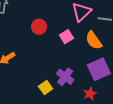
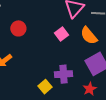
red circle: (39, 27) -> (18, 28), moved
purple cross: (65, 77) -> (64, 74), turned -36

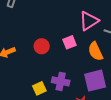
red circle: (18, 28) -> (42, 46), moved

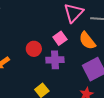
purple cross: (61, 81) -> (55, 60), moved

